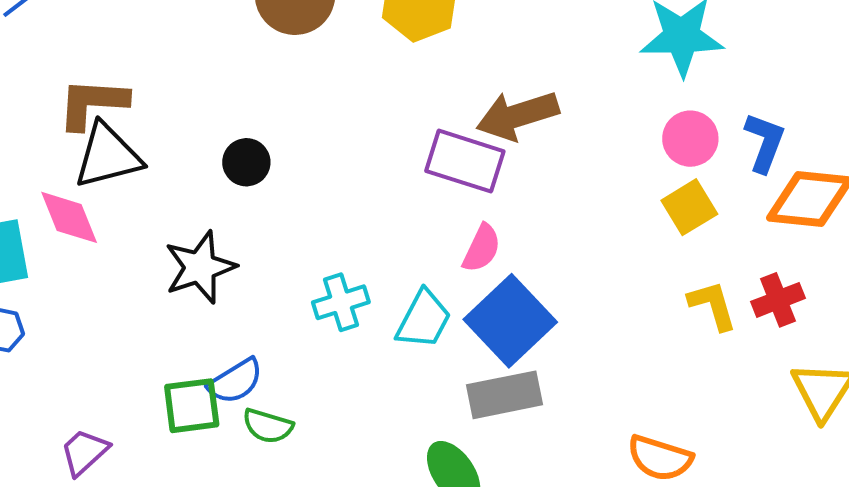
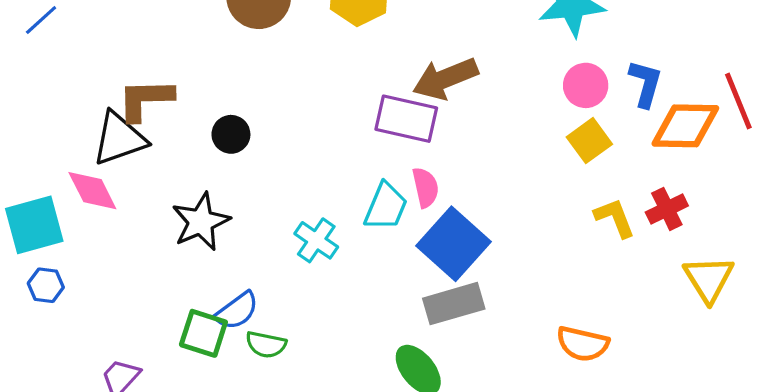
brown L-shape: (92, 103) -> (145, 99), moved
pink semicircle: (482, 248) -> (425, 187), turned -33
cyan cross: (341, 302) -> (316, 240), turned -33
cyan trapezoid: (424, 319) -> (386, 207), moved
green square: (192, 406) -> (203, 333), turned 30

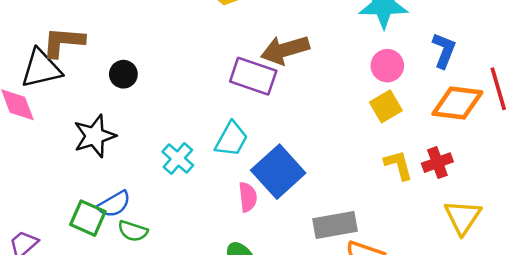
blue L-shape: (645, 84) -> (444, 50), moved
pink semicircle: (425, 187) -> (248, 197), moved
gray rectangle: (454, 304) -> (335, 225), moved

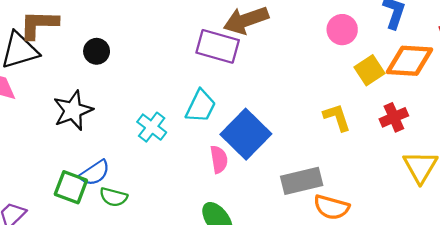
yellow square: (386, 106) -> (369, 70), moved
yellow L-shape: (398, 165) -> (337, 117), moved

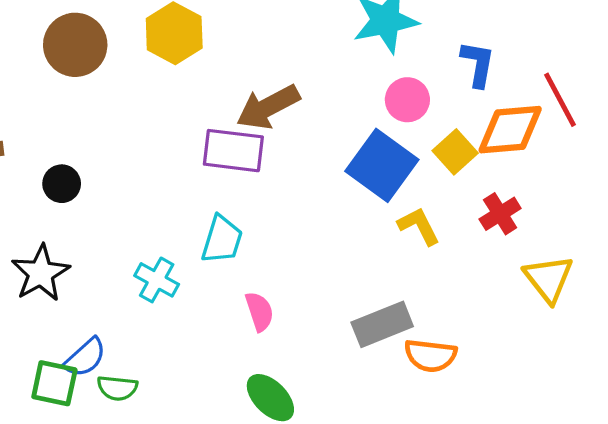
blue square: (246, 134) -> (382, 165), moved

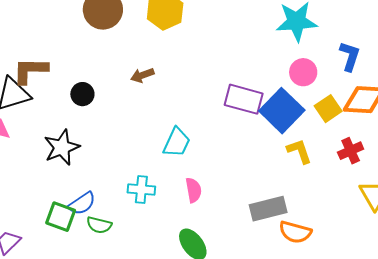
brown arrow: (268, 107) -> (142, 75), moved, size x0.6
purple rectangle: (233, 151) -> (244, 99), moved
cyan cross: (157, 280) -> (141, 190), moved, turned -32

